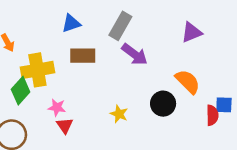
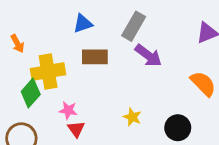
black circle: (163, 104) -> (178, 128), moved

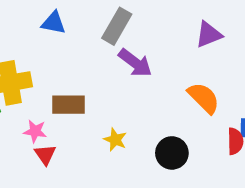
blue triangle: (83, 23) -> (53, 23), turned 30
brown rectangle: (95, 57) -> (68, 105), moved

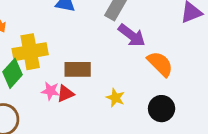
orange semicircle: (204, 98) -> (160, 64), moved
red triangle: (45, 155) -> (65, 94), moved, turned 42

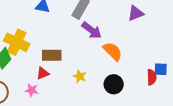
yellow cross: (30, 52) -> (17, 42), turned 35
pink star: (50, 91) -> (32, 90), moved

